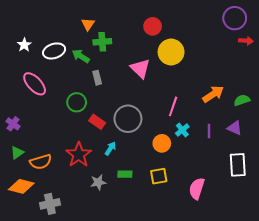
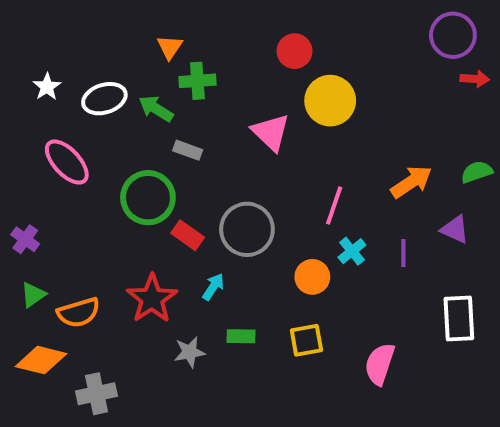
gray rectangle: (97, 78) -> (188, 150), turned -56
green semicircle: (242, 100) -> (477, 172), moved
green circle: (77, 102) -> (148, 198), size x1.4
purple triangle: (235, 128) -> (455, 229), moved

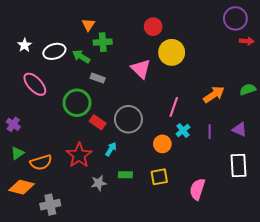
purple triangle: (455, 229) -> (240, 130), moved

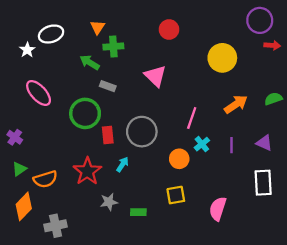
white ellipse: (54, 51) -> (51, 34), moved
yellow circle: (172, 52) -> (222, 58), moved
red rectangle: (98, 122) -> (108, 135), turned 49
green rectangle: (125, 175) -> (138, 212), moved
orange diamond: (21, 187) -> (24, 206), turned -60

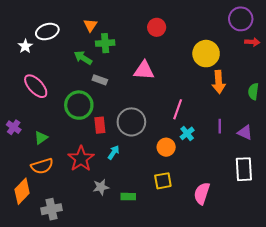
pink triangle: (155, 76) -> (144, 70), turned -40
green semicircle: (273, 99) -> (253, 91), turned -63
orange arrow: (236, 104) -> (219, 82), moved, turned 120
purple line: (231, 145) -> (220, 126), moved
green triangle: (19, 169) -> (41, 138), moved

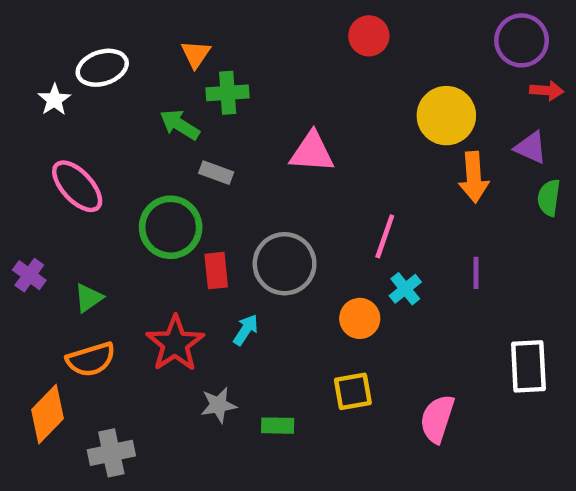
red circle: (157, 27) -> (369, 36), moved
purple triangle: (245, 132) -> (531, 148), moved

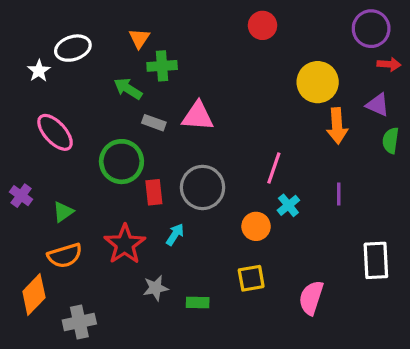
pink triangle: (312, 152) -> (198, 116), moved

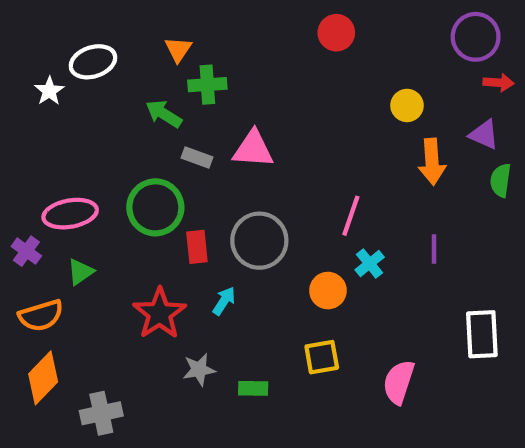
yellow circle: (318, 82) -> (407, 105), size x0.6
pink ellipse: (55, 132) -> (70, 214), moved, turned -57
orange semicircle: (65, 256) -> (41, 316), moved

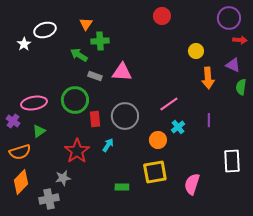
pink line: (351, 216) -> (169, 104), turned 36
yellow square: (322, 357) -> (155, 172), size x1.4
gray star: (199, 370) -> (63, 178), moved

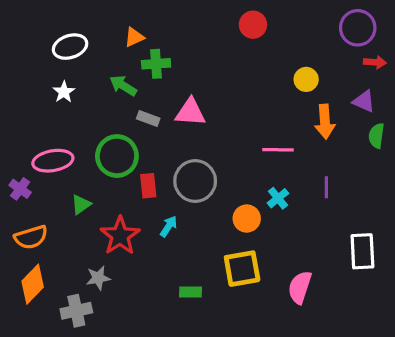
orange triangle: (86, 24) -> (134, 37), turned 32
white star: (24, 44) -> (64, 92), moved
pink line: (169, 104) -> (278, 150), moved, turned 36
green triangle: (39, 131) -> (81, 204), moved

